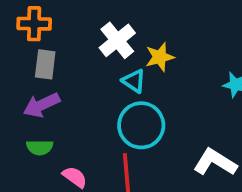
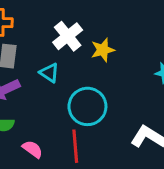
cyan triangle: (134, 81) -> (49, 73), moved

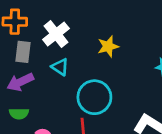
white cross: (68, 36) -> (56, 34), moved

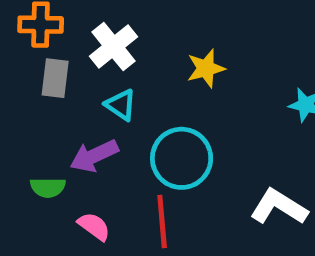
purple arrow: (20, 82) -> (94, 156), moved

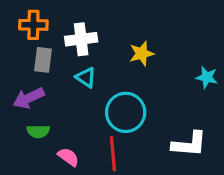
white cross: (113, 46) -> (81, 39), turned 32
purple arrow: (94, 156) -> (29, 98), moved
white L-shape: (279, 207) -> (189, 144), turned 153

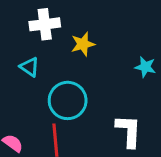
white cross: (81, 39) -> (45, 24), moved
white L-shape: (189, 144) -> (129, 131), turned -92

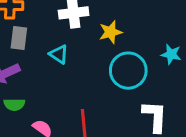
cyan circle: (68, 100) -> (128, 71), moved

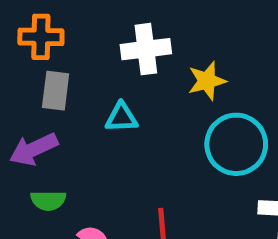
cyan triangle: (59, 54) -> (121, 117), turned -36

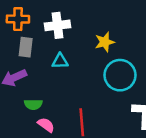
white cross: (146, 49) -> (58, 25), moved
green semicircle: (48, 200) -> (33, 104), moved

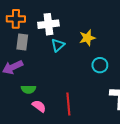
cyan triangle: (60, 61) -> (58, 45), moved, turned -40
cyan circle: (120, 75) -> (100, 65), size x0.6

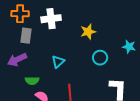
cyan triangle: (58, 45) -> (58, 62), moved

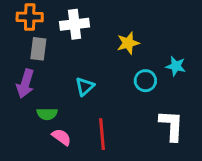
cyan star: (129, 47) -> (176, 66), moved
purple arrow: (17, 60) -> (25, 84), turned -48

